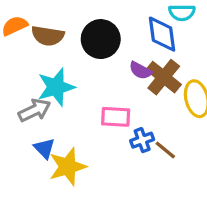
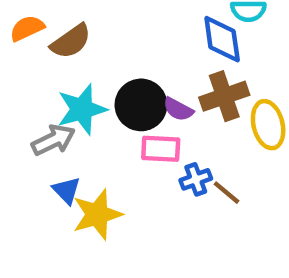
brown semicircle: (48, 36) -> (71, 41), turned -44
black circle: (101, 39) -> (141, 105), moved
purple semicircle: (140, 71) -> (178, 109), moved
brown cross: (164, 77) -> (224, 96), turned 32

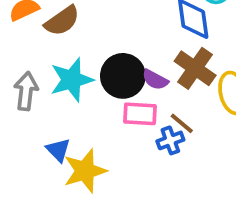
brown cross: (224, 96) -> (195, 68), turned -36
gray arrow: (53, 140) -> (26, 91), moved, turned -57
brown line: (226, 193) -> (182, 123), moved

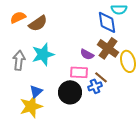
black circle: (123, 76) -> (70, 92), moved
blue triangle: (58, 150) -> (36, 91), turned 32
yellow star: (85, 171) -> (31, 106), moved

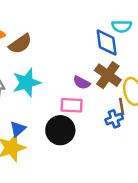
brown line: (101, 77) -> (122, 106), moved, turned 40
blue cross: (95, 86) -> (114, 119), moved

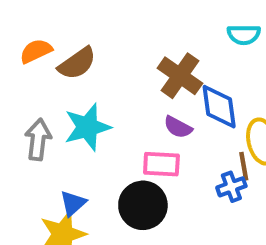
blue diamond: (107, 43) -> (219, 107), moved
brown cross: (108, 75) -> (180, 76), moved

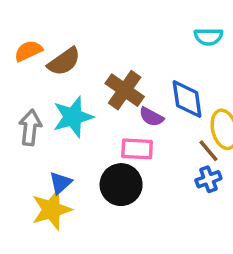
brown cross: (180, 76) -> (125, 90), moved
brown line: (244, 166) -> (208, 151), turned -30
blue cross: (231, 187) -> (208, 179), moved

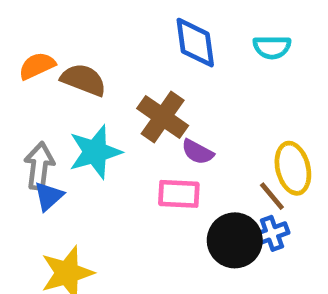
brown semicircle: (64, 62) -> (83, 80), turned -124
blue diamond: (187, 99) -> (195, 43), moved
blue triangle: (60, 183) -> (49, 196), moved
black circle: (121, 185) -> (235, 240), moved

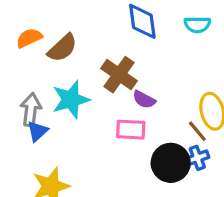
brown semicircle: (83, 80) -> (62, 48), turned 116

